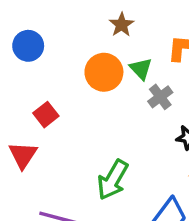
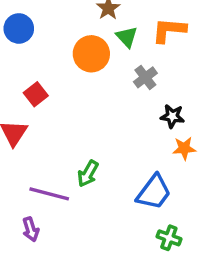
green triangle: (141, 69) -> (127, 37), moved
green arrow: (113, 180) -> (88, 174), moved, size x0.7

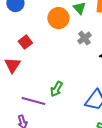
gray cross: (145, 77) -> (84, 38), moved

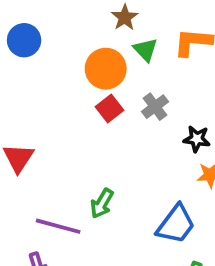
red square: (25, 42) -> (109, 109), moved

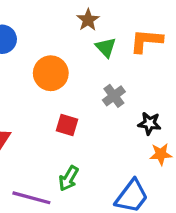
orange circle: (106, 69) -> (51, 73), moved
red square: (109, 109) -> (67, 125), moved, turned -35

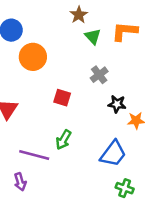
orange circle: (51, 73) -> (33, 57), moved
black star: (149, 123) -> (117, 104), moved

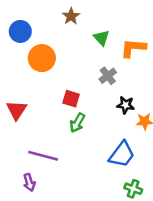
brown star: (79, 15) -> (71, 16), moved
orange L-shape: (125, 31) -> (133, 48), moved
green arrow: (63, 140) -> (77, 123), moved

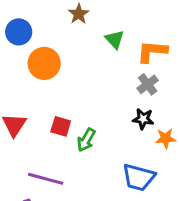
gray cross: (108, 76) -> (148, 84), moved
red square: (71, 99) -> (61, 126), moved
blue trapezoid: (122, 154) -> (139, 177), turned 68

